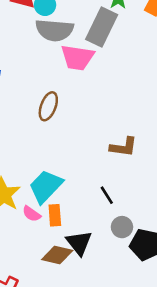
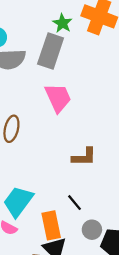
pink trapezoid: (77, 58) -> (58, 98), moved, turned -116
orange rectangle: (55, 215) -> (51, 225), moved, size x1.4

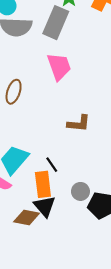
black line: (75, 203) -> (52, 165), moved

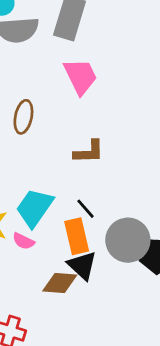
brown L-shape: (79, 123) -> (89, 152), moved
gray circle: (80, 191) -> (128, 240), size x1.8

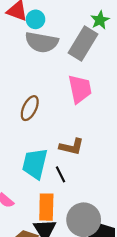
cyan trapezoid: (35, 208) -> (35, 164), moved, turned -36
black line: (85, 209) -> (60, 174), moved

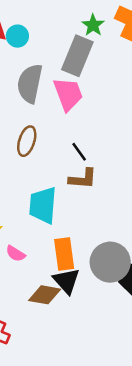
gray semicircle: (42, 42) -> (30, 83), moved, turned 100
pink trapezoid: (80, 89) -> (68, 94), moved
black line: (60, 174) -> (79, 152), moved

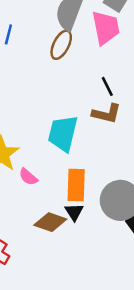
brown ellipse: (27, 141) -> (61, 45), moved
black triangle: (67, 281) -> (74, 212), size x0.7

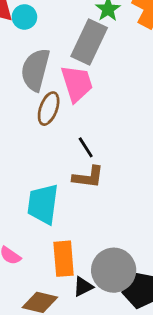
brown ellipse: (61, 45) -> (49, 109), moved
black triangle: (74, 212) -> (83, 287), moved, turned 42

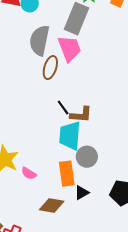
black line: (86, 147) -> (63, 108), moved
cyan trapezoid: (43, 204) -> (70, 136), moved
gray circle: (114, 270) -> (87, 157), moved, size x0.7

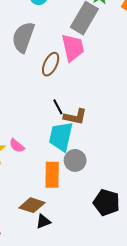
gray semicircle: (39, 40) -> (23, 37), moved
pink semicircle: (29, 173) -> (17, 146), moved
black triangle: (82, 193) -> (43, 221), moved

